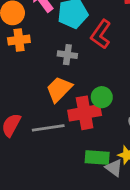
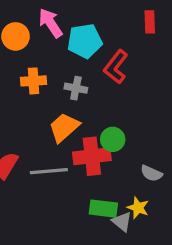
orange cross: (19, 40) -> (34, 81), moved

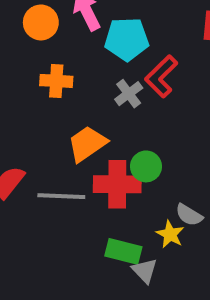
gray cross: (76, 88) -> (129, 94), moved, turned 35
yellow star: (138, 208) -> (170, 234), moved

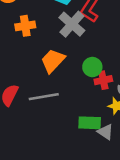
gray cross: (129, 94) -> (72, 24), size x1.5
red cross: (117, 184) -> (103, 80), moved, size x0.6

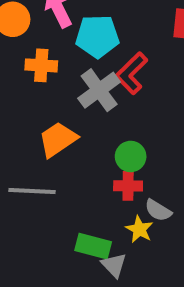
orange cross: (25, 26) -> (41, 65), moved
green circle: (92, 67) -> (131, 156), moved

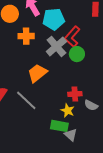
green circle: (131, 156) -> (77, 54), moved
gray line: (32, 191) -> (26, 100), turned 45
yellow star: (139, 229) -> (68, 110), moved

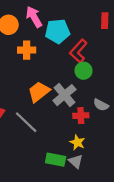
gray cross: (56, 46) -> (65, 95), moved
gray semicircle: (91, 105) -> (101, 105), moved
yellow star: (68, 110) -> (77, 142), moved
green rectangle: (59, 126) -> (56, 160), moved

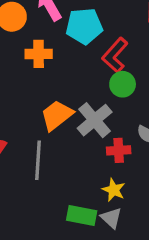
gray line: (26, 122) -> (38, 160), turned 50

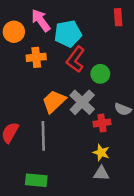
red L-shape: (115, 55) -> (76, 59), moved
green rectangle: (82, 215) -> (36, 180), moved
gray triangle: (111, 218) -> (101, 173), turned -35

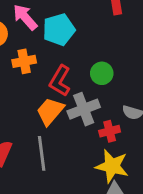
red L-shape: (76, 59) -> (60, 81), moved
gray cross: (82, 102) -> (84, 109), turned 30
yellow star: (101, 152) -> (112, 166), size x1.6

